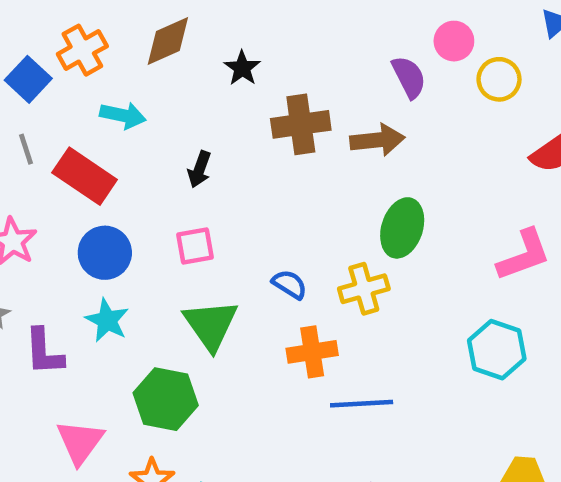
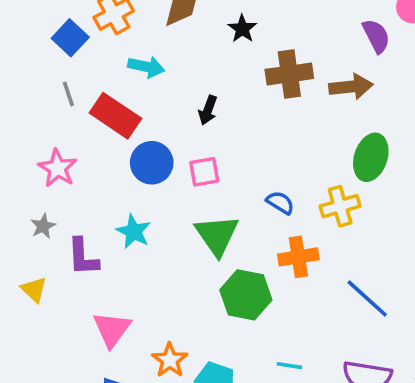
blue circle: (105, 253) -> (152, 163), moved
green hexagon: (166, 399) -> (246, 295), moved
blue line: (362, 404) -> (367, 299), moved, turned 45

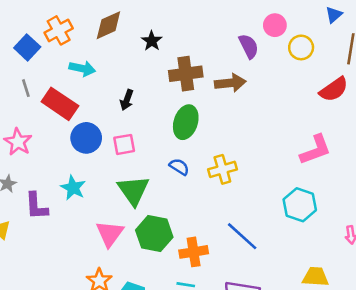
green ellipse: (371, 157) -> (186, 122), moved
orange cross: (298, 257) -> (194, 252), moved
pink triangle: (112, 329) -> (110, 234), moved

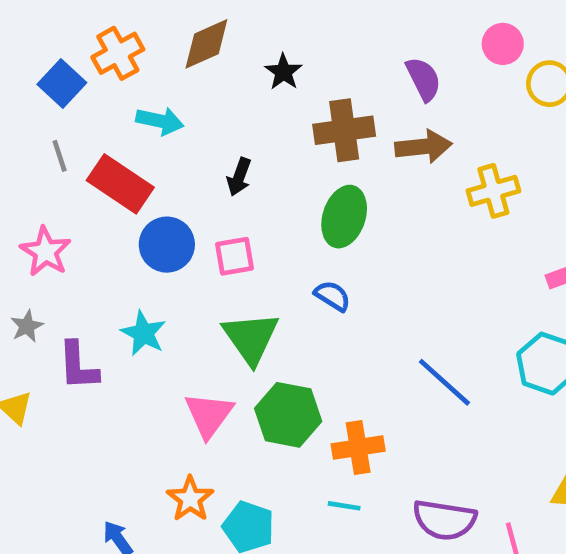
purple semicircle: (249, 46) -> (423, 79), moved
yellow cross: (222, 169) -> (493, 191), moved
blue line: (242, 236) -> (444, 382), moved

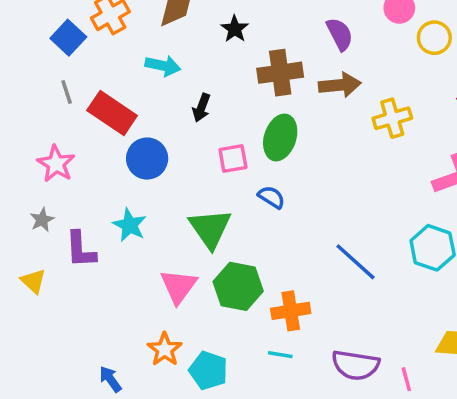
cyan arrow: (160, 121) -> (163, 66), moved
pink square: (234, 256) -> (233, 159), moved

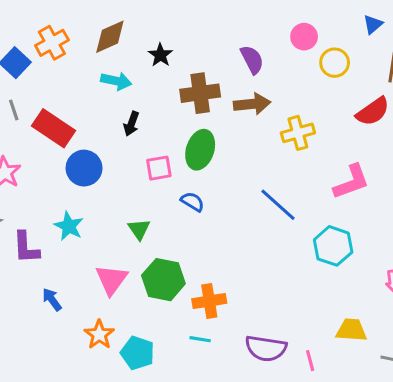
cyan arrow: (163, 66) -> (116, 81), moved
green triangle: (210, 229) -> (139, 229), size x0.6
blue line: (355, 262) -> (278, 205), moved
blue arrow: (110, 379) -> (52, 299), moved

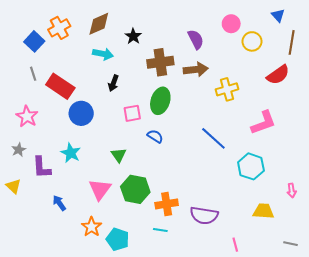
blue triangle: (373, 24) -> (278, 15), turned -32
yellow trapezoid: (351, 330) -> (263, 211), moved
purple semicircle: (266, 348) -> (204, 215), moved

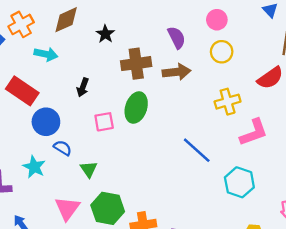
yellow circle: (252, 41) -> (222, 52), moved
cyan arrow: (103, 54) -> (46, 54), moved
yellow cross: (227, 89) -> (228, 102), moved
blue semicircle: (155, 136) -> (63, 148), moved

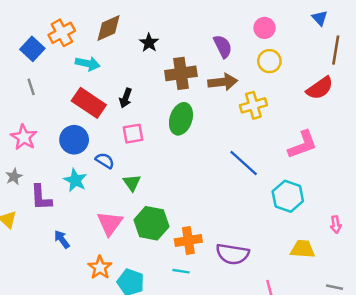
red rectangle: (22, 91) -> (89, 103), moved
yellow cross: (228, 102) -> (253, 105), moved
blue circle: (46, 122) -> (74, 140), moved
pink square: (104, 122) -> (133, 134), moved

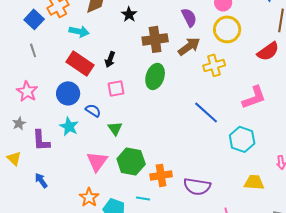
yellow circle: (269, 61) -> (227, 29), size x1.4
brown arrow: (223, 82) -> (189, 46), turned -30
blue arrow: (62, 239) -> (41, 180), moved
cyan line: (181, 271) -> (143, 198), moved

